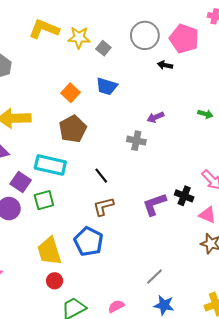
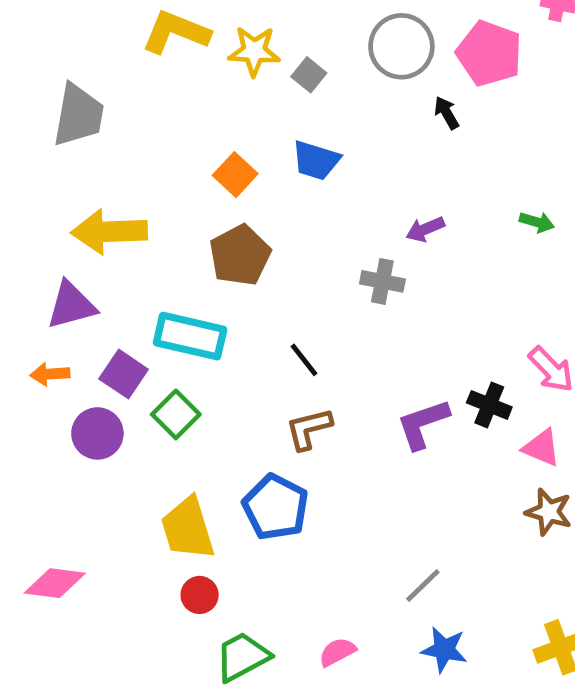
black arrow: (165, 65) -> (447, 113), turned 48
green square: (44, 200) -> (176, 414), turned -30

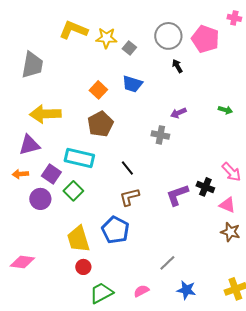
black arrow: (447, 113) -> (177, 66), moved
gray line: (423, 585) -> (167, 263), moved

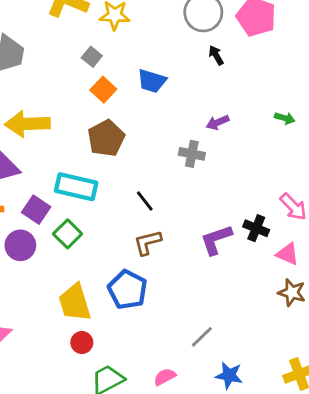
gray square: (129, 48) -> (92, 57), moved

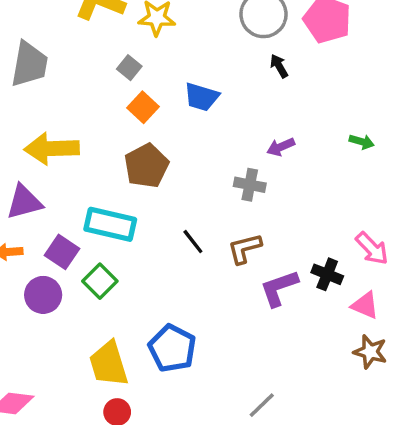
brown L-shape: (148, 242) -> (245, 248), moved

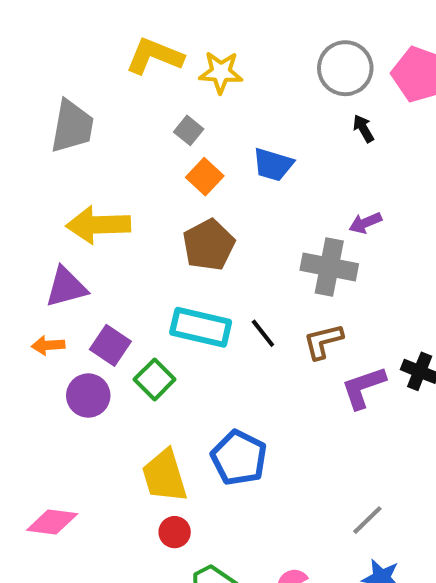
gray cross: (250, 185) -> (329, 267), size x1.5
cyan rectangle: (110, 224) -> (201, 327), moved
gray line: (262, 405) -> (367, 520), moved

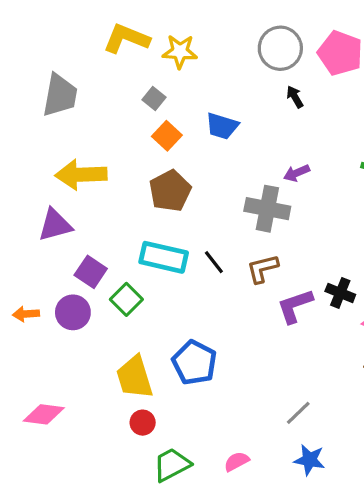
orange arrow: (48, 345) -> (26, 314), moved

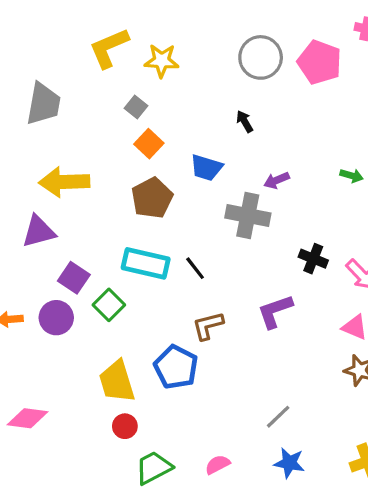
yellow L-shape: (126, 39) -> (109, 48), turned -45
black arrow: (295, 97) -> (245, 121), moved
blue trapezoid: (222, 126) -> (206, 168), moved
brown L-shape: (263, 269) -> (208, 326), moved
black cross: (340, 293) -> (313, 259), moved

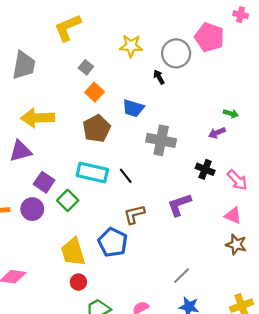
gray circle: (261, 57) -> (176, 53), moved
yellow star: (162, 61) -> (131, 46), moved
purple arrow: (277, 180) -> (217, 133), moved

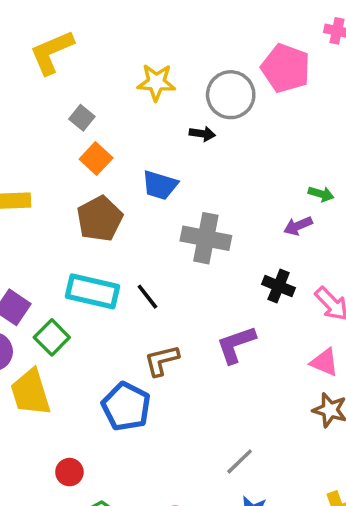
black arrow: (159, 77) -> (202, 134), turned 128
yellow trapezoid: (73, 252) -> (31, 392), moved

